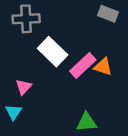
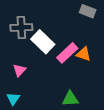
gray cross: (26, 19) -> (21, 28), moved
cyan triangle: (13, 112) -> (13, 99), moved

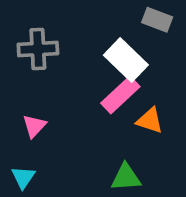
white rectangle: (43, 42) -> (126, 60), moved
orange triangle: (84, 54) -> (150, 120), moved

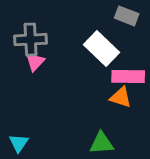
pink rectangle: (120, 95) -> (128, 77), moved, turned 44
pink triangle: (34, 126) -> (35, 62), moved

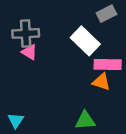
gray rectangle: (127, 16) -> (106, 14), turned -48
pink triangle: (35, 62) -> (29, 52), turned -42

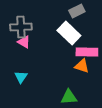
gray rectangle: (106, 14) -> (77, 11), moved
cyan triangle: (16, 120) -> (21, 77), moved

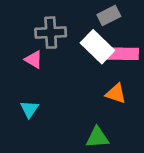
gray cross: (21, 27) -> (51, 33), moved
pink rectangle: (87, 52) -> (123, 54), moved

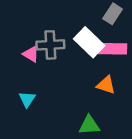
gray rectangle: (109, 16) -> (113, 14), moved, turned -30
gray cross: (51, 33) -> (50, 45), moved

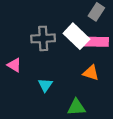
pink triangle: (31, 54) -> (14, 65), moved
cyan triangle: (27, 99) -> (45, 85), moved

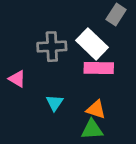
pink rectangle: (96, 42) -> (99, 68), moved
orange triangle: (91, 73) -> (96, 109), moved

